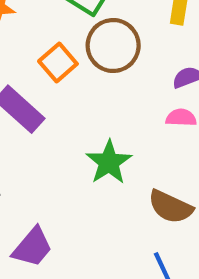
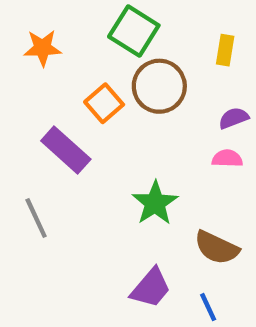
purple trapezoid: (32, 247) -> (151, 288), moved

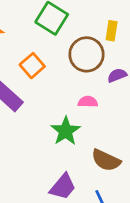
brown circle: (159, 86) -> (86, 54), moved
pink semicircle: (227, 158) -> (88, 102), moved

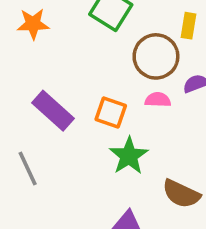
orange square: (32, 66) -> (111, 112), moved, turned -30
pink semicircle: (88, 102) -> (158, 100), moved

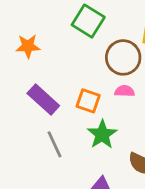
orange star: (33, 24) -> (28, 46), moved
gray line: (28, 168) -> (55, 144), moved

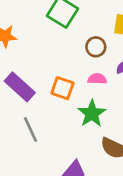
brown circle: (123, 57) -> (96, 47), size x0.6
green star: (102, 134) -> (92, 114), moved

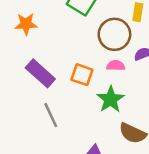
brown circle: (96, 47) -> (114, 34), size x1.6

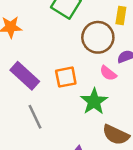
pink semicircle: (116, 66) -> (108, 73), moved, turned -144
orange square: (82, 75) -> (66, 77), turned -30

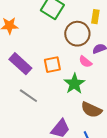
gray line: (35, 117) -> (28, 96), turned -30

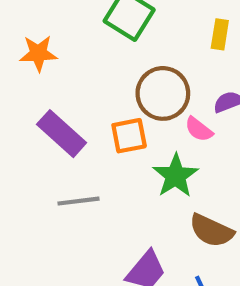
brown circle: (77, 34) -> (163, 93), moved
gray line: (28, 96) -> (78, 201), turned -42

